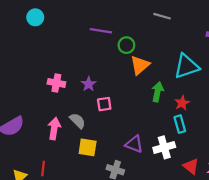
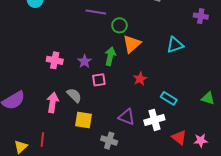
cyan triangle: (186, 66) -> (175, 45), size x0.7
green arrow: (158, 92) -> (110, 56), moved
red star: (182, 103) -> (140, 79), moved
cyan rectangle: (180, 124) -> (169, 98), turned -42

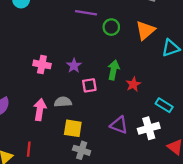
orange triangle: (132, 44) -> (145, 30), moved
green arrow: (110, 56) -> (113, 70), moved
gray semicircle: (74, 95) -> (63, 102), turned -49
gray cross: (109, 141) -> (82, 150), moved

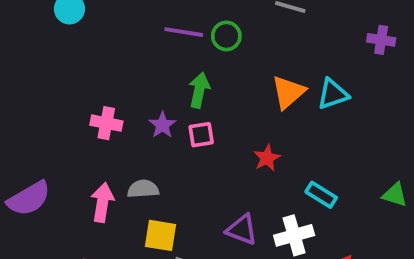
green circle: (111, 27) -> (226, 36), moved
orange triangle: (145, 30) -> (288, 92), moved
green arrow: (113, 70) -> (199, 90), moved
pink square: (89, 85) -> (201, 135), moved

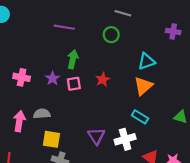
green circle: (226, 36) -> (111, 35), moved
orange triangle: (288, 92) -> (143, 86), moved
red star: (267, 158) -> (103, 79), moved
purple triangle: (242, 230) -> (96, 136), turned 36

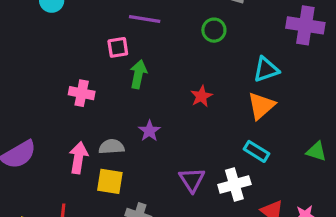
purple cross: (173, 31) -> (305, 25), size x1.6
green arrow: (73, 59) -> (138, 74), moved
purple star: (52, 78) -> (149, 131), moved
pink square: (74, 84) -> (118, 47), moved
yellow square: (51, 139) -> (110, 181), moved

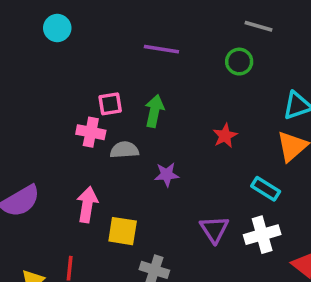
pink square: (118, 47) -> (110, 104), moved
purple star: (149, 131) -> (167, 175), turned 30
gray semicircle: (112, 147) -> (124, 150), moved
cyan rectangle: (257, 151) -> (266, 189), moved

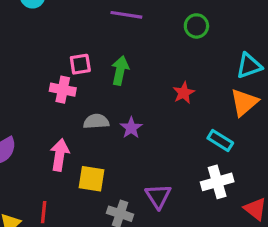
gray semicircle: (124, 150) -> (96, 121), moved
purple star: (167, 175) -> (131, 128), turned -30
purple triangle: (214, 229) -> (158, 196), moved

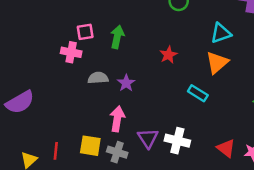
pink arrow: (60, 155) -> (117, 119), moved
yellow square: (91, 179) -> (90, 146), moved
white cross: (217, 182) -> (177, 141), moved, turned 30

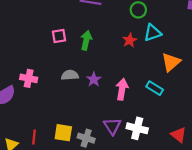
cyan triangle: (221, 33) -> (152, 33), moved
pink cross: (71, 52) -> (29, 78), moved
red star: (168, 55) -> (130, 40), moved
pink arrow: (117, 119) -> (122, 89), moved

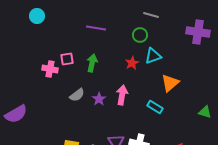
gray semicircle: (70, 75) -> (77, 95), turned 147
pink cross: (29, 78) -> (50, 69), moved
pink arrow: (122, 89) -> (122, 95), moved

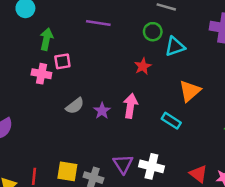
cyan triangle: (153, 56) -> (175, 47), moved
green arrow: (92, 63) -> (46, 39), moved

